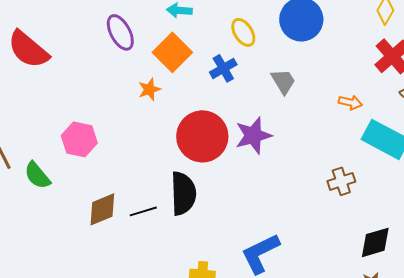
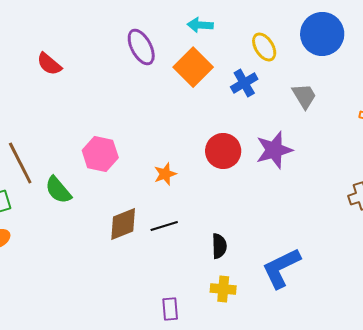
red semicircle: (28, 49) -> (49, 64), size x0.6
orange star: (149, 89) -> (165, 174), moved
red circle: (202, 136) -> (223, 151), size x0.7
black semicircle: (183, 193) -> (219, 246), moved, size x0.6

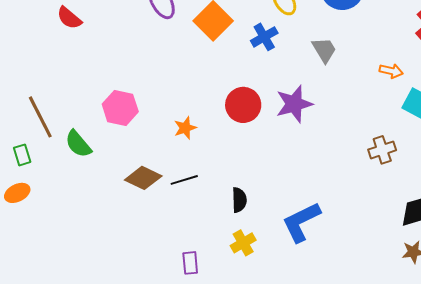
brown diamond: (123, 224) -> (143, 178), turned 48
yellow cross: (223, 289) -> (243, 243), turned -35

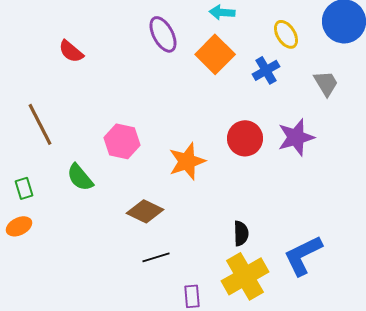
brown line: (40, 117) -> (40, 124), moved
orange star: (185, 128) -> (187, 161), size x1.6
black line: (184, 180) -> (156, 257), moved
yellow cross: (243, 243) -> (245, 276), size x1.8

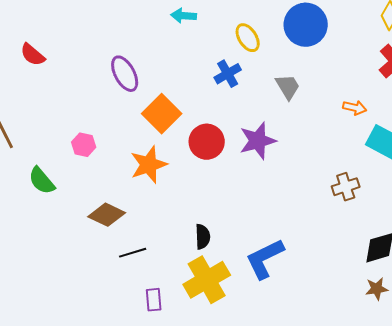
purple ellipse: (163, 34) -> (125, 74), moved
orange square: (215, 54) -> (162, 114), moved
pink hexagon: (122, 141) -> (84, 145), size x0.7
black line: (156, 257) -> (133, 253), moved

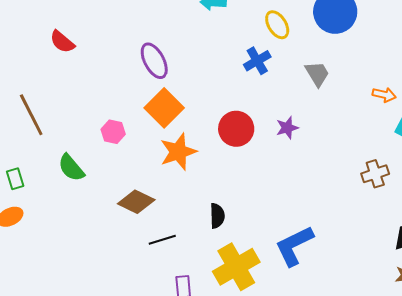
orange square: (162, 114) -> (164, 108), moved
purple star: (258, 141) -> (287, 128), size x0.6
black semicircle: (203, 237) -> (217, 216), moved

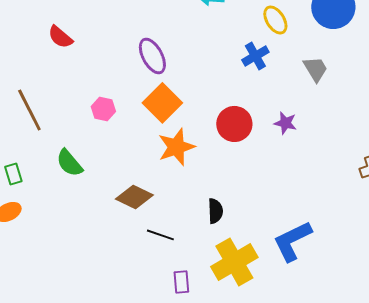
purple star: (287, 128) -> (285, 123), turned 30
pink hexagon: (113, 132) -> (103, 109), moved
black line: (162, 240) -> (160, 235), turned 36

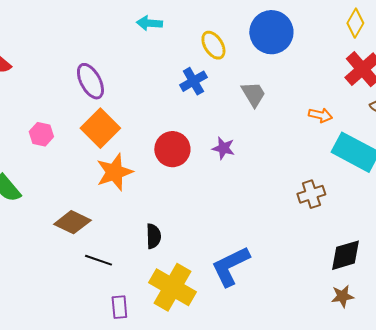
yellow cross: (234, 262) -> (172, 287), turned -30

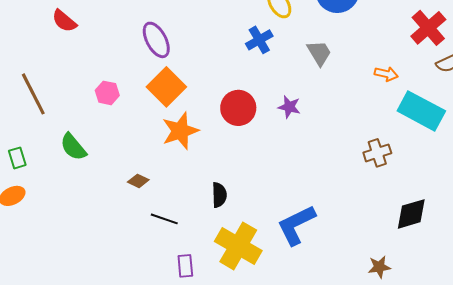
brown diamond: (72, 222) -> (138, 181), size x0.6
brown star: (342, 296) -> (379, 267), moved

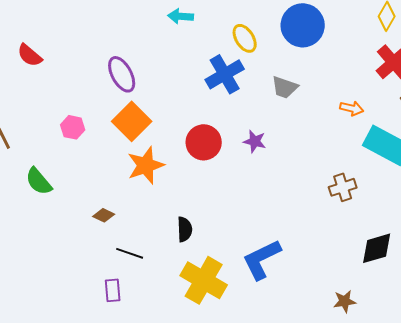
blue cross: (259, 40) -> (225, 74), size x1.4
gray trapezoid: (319, 53) -> (285, 87), turned 140
purple rectangle: (185, 266) -> (113, 290), moved

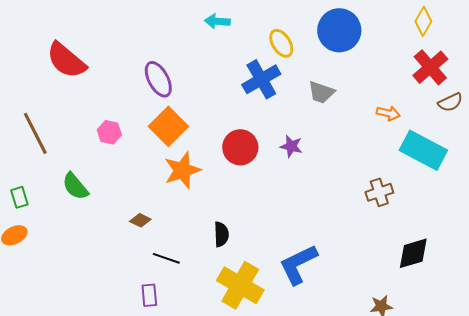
red semicircle: (30, 55) -> (66, 60), size x1.6

